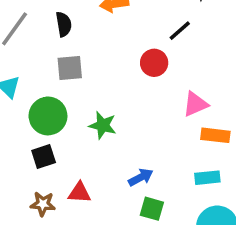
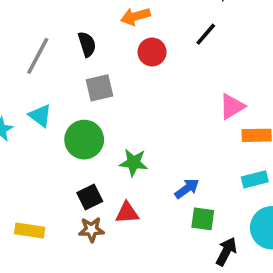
red circle: (154, 63) -> (152, 52), moved
green star: (103, 125) -> (133, 163), moved
black square: (44, 156) -> (90, 197), moved

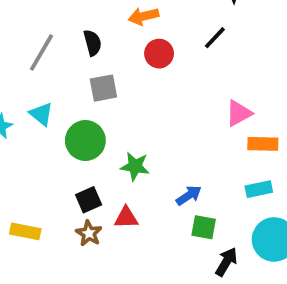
brown star: (91, 230) -> (89, 233), turned 30

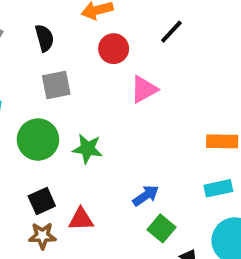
pink triangle: (239, 113) -> (144, 89), moved
green star: (135, 166) -> (88, 149), moved
green square: (204, 227) -> (161, 228), turned 30
brown star: (89, 233) -> (42, 236), turned -30

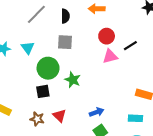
black line: (171, 32) -> (130, 46), moved
red circle: (114, 49) -> (107, 36), moved
black square: (42, 201) -> (43, 91), moved
red triangle: (81, 219) -> (60, 116), turned 32

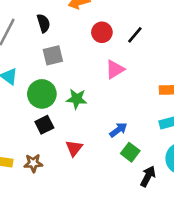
pink triangle: (110, 56) -> (115, 69), moved
red triangle: (60, 116) -> (74, 148), turned 40
brown star: (37, 119) -> (33, 163), moved

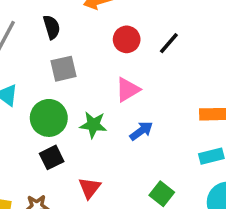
pink triangle: (115, 69) -> (128, 90), moved
blue arrow: (118, 130) -> (141, 131), moved

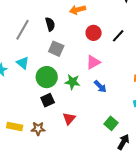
gray square: (63, 69) -> (56, 49), turned 35
blue arrow: (141, 131) -> (100, 86), turned 80

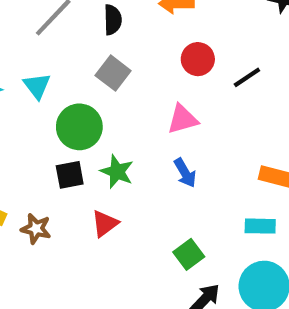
green star: (72, 82) -> (117, 172), moved

